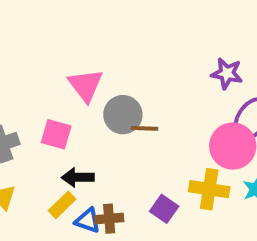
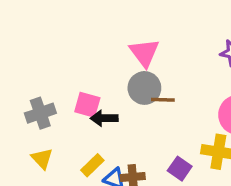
pink triangle: (86, 85) -> (144, 53), moved
black arrow: (78, 177) -> (104, 118), moved

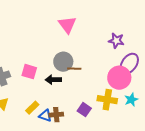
pink triangle: (144, 53) -> (67, 25), moved
black arrow: (104, 118) -> (53, 80), moved

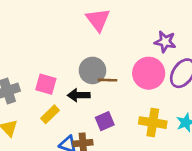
pink circle: (119, 78) -> (149, 73), moved
yellow rectangle: (32, 108) -> (50, 114), moved
purple square: (84, 110) -> (105, 121), moved, turned 32

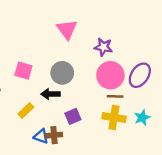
purple star: (165, 42) -> (103, 47), moved
brown line: (108, 80) -> (115, 96), moved
pink square: (46, 84) -> (23, 71), moved

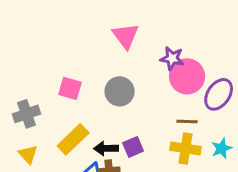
pink circle: (110, 75) -> (187, 76), moved
black arrow: (50, 94) -> (106, 148), moved
yellow rectangle: (26, 110) -> (73, 139), size x1.5

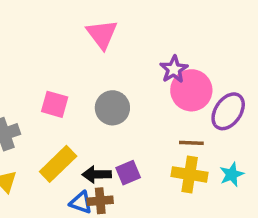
pink triangle: (126, 36) -> (102, 34), moved
purple star: (172, 58) -> (174, 69), turned 30

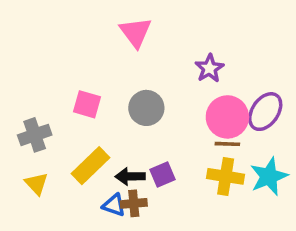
pink circle: (191, 90) -> (227, 117), moved
cyan star: (232, 174) -> (269, 176), size x1.5

